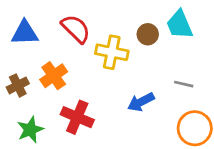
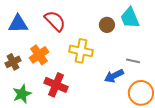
yellow cross: (112, 52) -> (81, 51), moved
blue arrow: (141, 102) -> (114, 76), moved

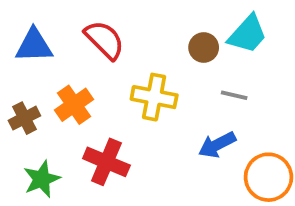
cyan trapezoid: (130, 18) -> (248, 34), turned -115
gray line: (133, 61) -> (234, 95), moved

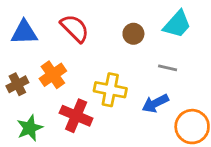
brown circle: (204, 48) -> (133, 34), moved
yellow cross: (154, 97) -> (110, 90), moved

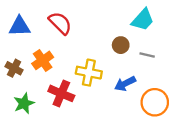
brown circle: (133, 34) -> (121, 45), moved
gray line: (168, 68) -> (147, 55), moved
brown cross: (17, 84) -> (14, 68), turned -35

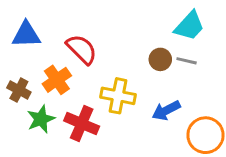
red semicircle: (60, 23) -> (82, 49), moved
gray line: (147, 55) -> (187, 61), moved
green star: (24, 103) -> (41, 119), moved

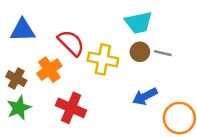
cyan trapezoid: (189, 26) -> (139, 22), moved, turned 36
yellow cross: (118, 96) -> (103, 59), moved
green star: (41, 119) -> (19, 108), moved

